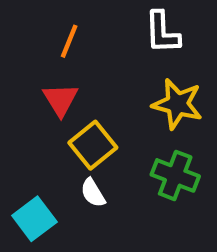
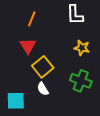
yellow star: (177, 104) -> (82, 48), size x0.7
cyan square: (34, 219) -> (16, 101), turned 36

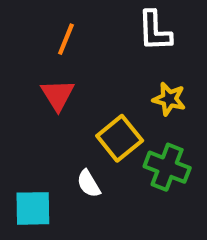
yellow square: (43, 67) -> (120, 138), moved

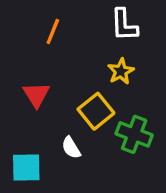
red triangle: (58, 95) -> (36, 95), moved
yellow star: (169, 99) -> (121, 71), moved, turned 30

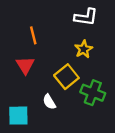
white L-shape: (124, 25) -> (86, 17), turned -80
orange line: (53, 32) -> (33, 35), moved, turned -36

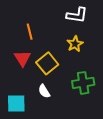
yellow square: (66, 77) -> (47, 63), moved
green cross: (93, 93) -> (83, 83), turned -30

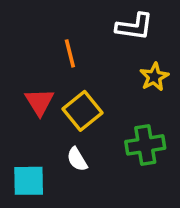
orange line: (30, 32) -> (70, 53), moved
yellow star: (75, 44) -> (154, 77), moved

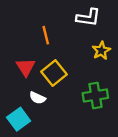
white semicircle: (77, 159) -> (37, 98), moved, turned -35
cyan square: (29, 181) -> (19, 119), turned -35

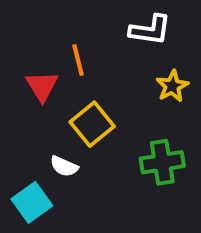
red triangle: (26, 67) -> (42, 86), moved

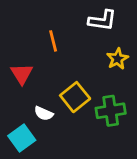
red triangle: (42, 86) -> (22, 74), moved
yellow square: (92, 124) -> (75, 97), moved

